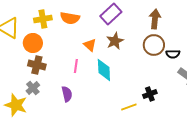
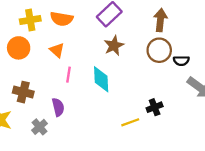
orange triangle: (90, 45) -> (57, 50), moved
brown cross: (37, 65) -> (23, 92), moved
gray cross: (33, 88) -> (40, 127), moved

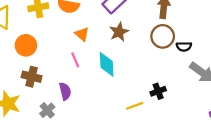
orange circle: (19, 48) -> (26, 45), moved
orange triangle: (57, 50) -> (82, 34), moved
pink line: (69, 75) -> (75, 60), turned -32

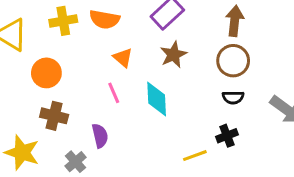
black semicircle: (184, 46) -> (233, 97), moved

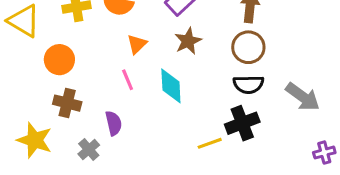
orange triangle: (123, 58) -> (137, 44), turned 35
black semicircle: (233, 97) -> (248, 84), size x1.4
black cross: (227, 136) -> (242, 123), size x1.5

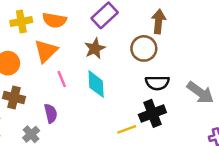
brown star: (188, 41) -> (95, 48), moved
orange triangle: (137, 44) -> (46, 51), moved, size x1.5
brown circle: (248, 47) -> (144, 48), moved

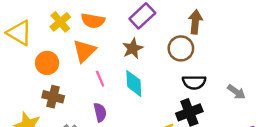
yellow cross: (21, 22) -> (60, 22), turned -30
gray arrow: (200, 93) -> (236, 92), size x0.7
purple semicircle: (51, 113) -> (100, 112), moved

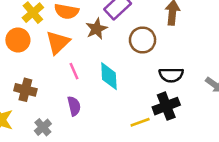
brown star: (133, 48) -> (96, 29), moved
brown circle: (181, 48) -> (143, 40), moved
orange circle: (47, 63) -> (18, 40), moved

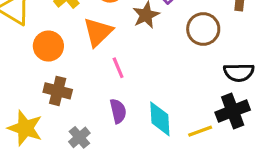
orange circle: (18, 40) -> (48, 46), moved
cyan diamond: (109, 76) -> (160, 119), moved

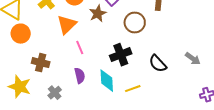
orange circle: (48, 46) -> (21, 34), moved
black semicircle: (239, 72) -> (158, 64), moved, turned 48
black cross: (233, 111) -> (121, 55), moved

